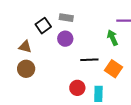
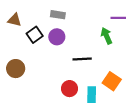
black square: (43, 26) -> (35, 35), moved
brown triangle: (25, 47) -> (15, 20), moved
orange square: (113, 69) -> (112, 81), moved

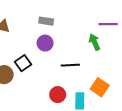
black square: (35, 35) -> (23, 63), moved

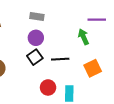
black square: (23, 63) -> (35, 57), moved
orange square: (100, 87) -> (93, 68), moved, turned 30

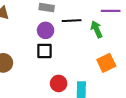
black square: (35, 57) -> (44, 51), turned 35
black line: (60, 59) -> (72, 21), moved

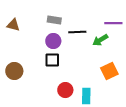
green arrow: (97, 29) -> (100, 40), turned -98

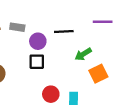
gray rectangle: (54, 20) -> (17, 27), moved
green arrow: (100, 40) -> (83, 54), moved

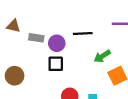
gray rectangle: (17, 27) -> (36, 38), moved

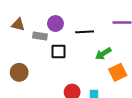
purple circle: (57, 43) -> (55, 24), moved
black square: (56, 64) -> (59, 52), moved

